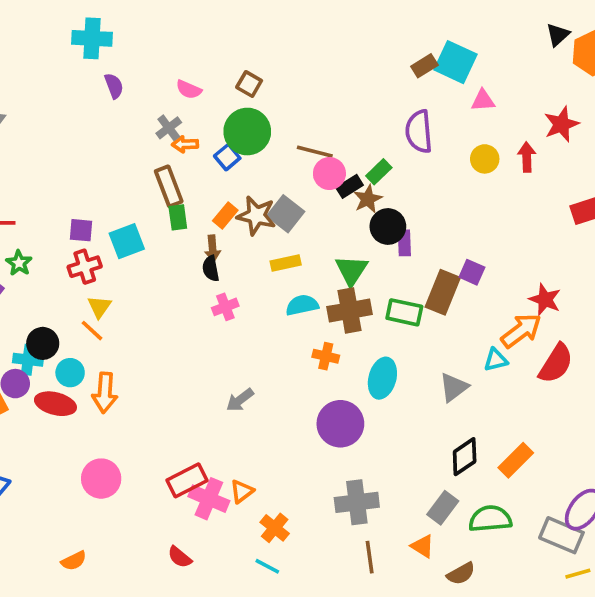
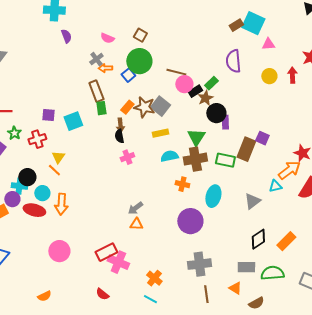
red cross: (85, 267) -> (37, 139), moved
orange triangle: (242, 491) -> (136, 224), moved, turned 40
gray rectangle: (443, 508) -> (246, 267), turned 54

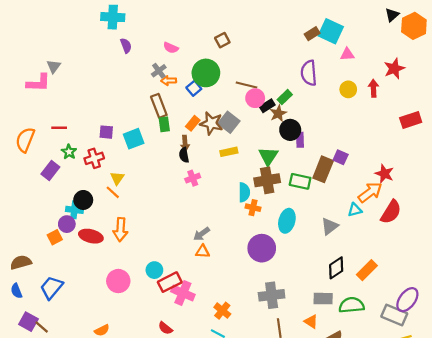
brown square: (140, 35) -> (222, 40), moved, turned 32
cyan semicircle: (169, 156) -> (244, 192), moved, turned 102
cyan circle: (42, 193) -> (154, 270), moved

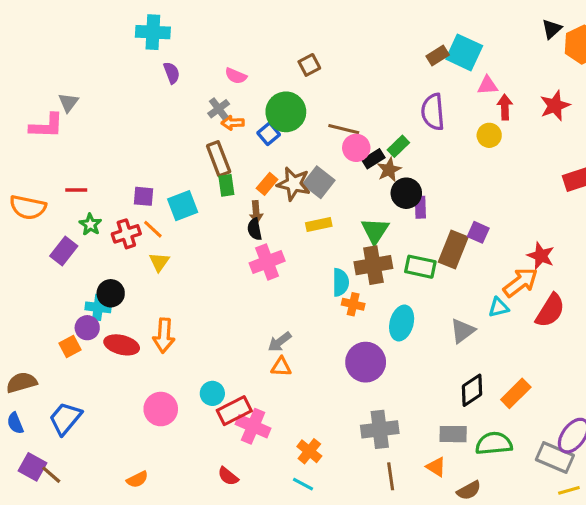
red arrow: (373, 88) -> (505, 107), moved
orange semicircle: (25, 140) -> (28, 207), turned -100
pink cross: (193, 178) -> (267, 262), size x1.5
orange line: (113, 192) -> (153, 229), moved

